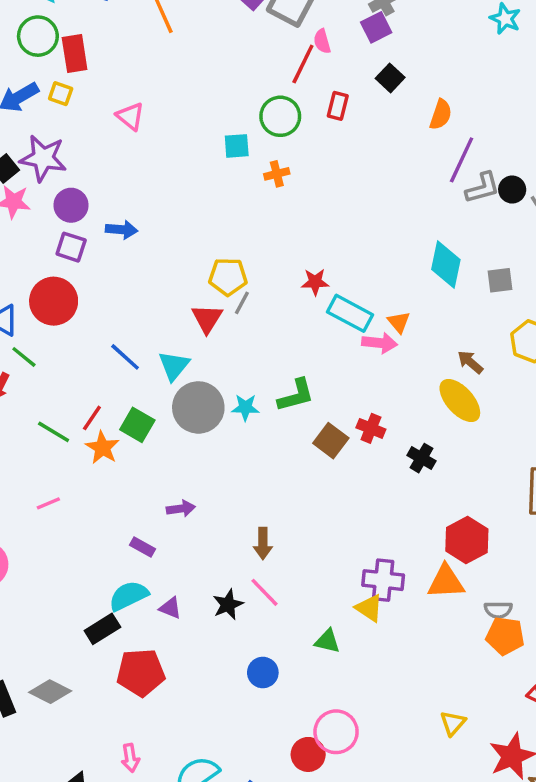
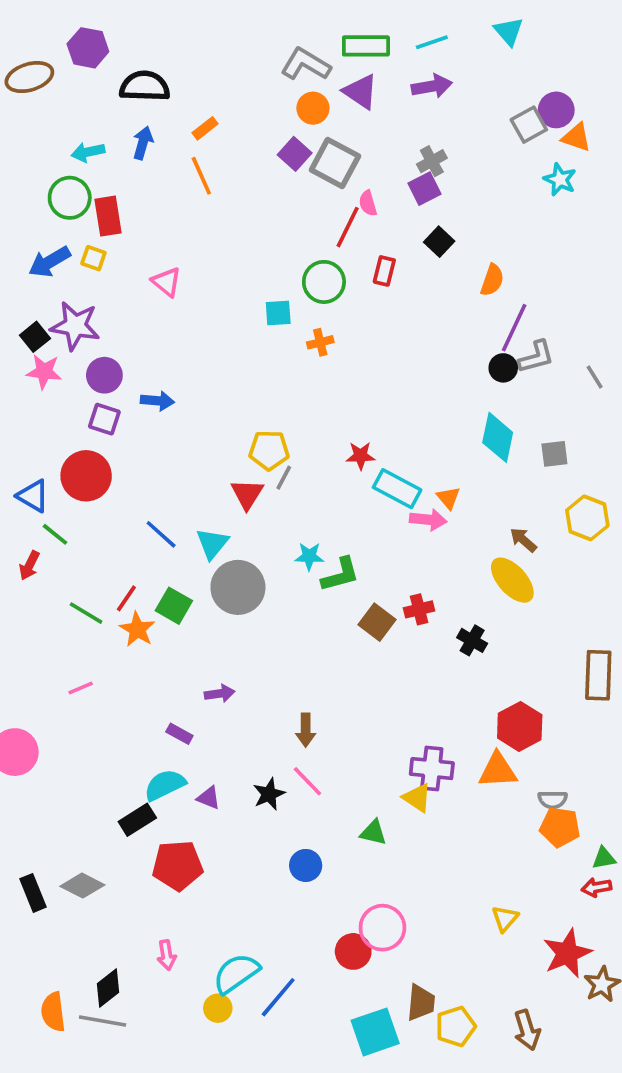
black circle: (512, 190) -> (503, 368), moved
cyan star: (245, 407) -> (309, 556), moved
red cross: (371, 428) -> (419, 609), turned -36

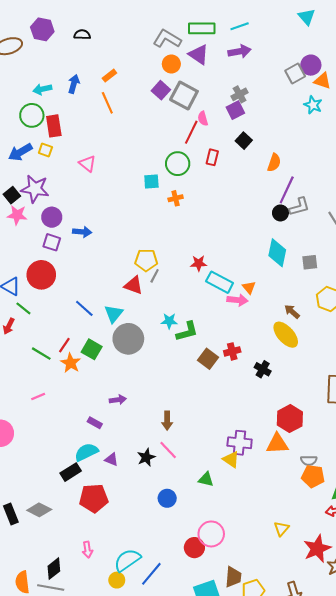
cyan triangle: (509, 31) -> (307, 17), moved
black semicircle: (145, 86) -> (82, 35), moved, size x0.6
red triangle: (247, 494) -> (134, 285), turned -42

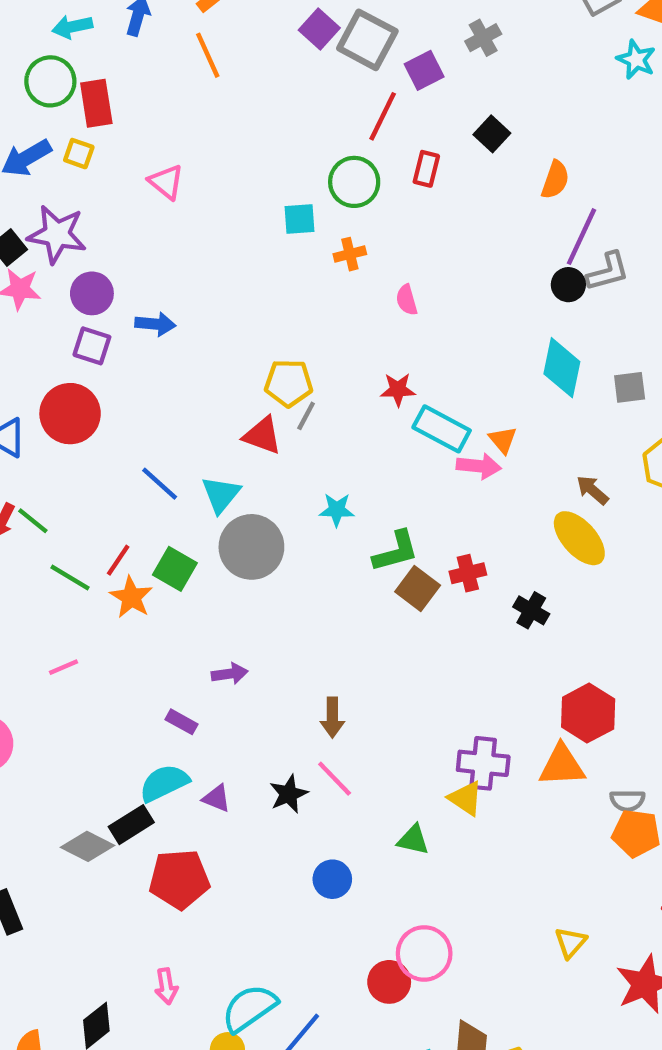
purple square: (235, 110) -> (424, 70), moved
pink semicircle: (203, 119) -> (407, 300), moved
green line: (23, 308) -> (33, 521), moved
green L-shape: (187, 331) -> (396, 551), moved
gray diamond: (39, 510) -> (88, 846), moved

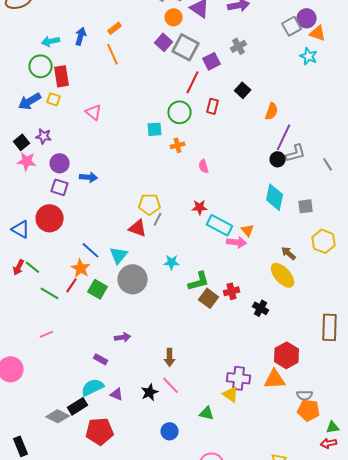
purple star: (57, 234) -> (44, 136), size x0.6
orange star: (131, 597) -> (81, 268), moved

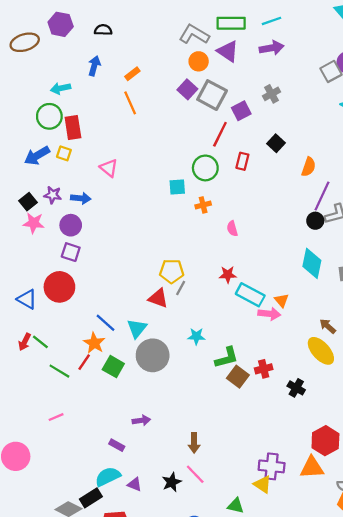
blue arrow: (81, 36) -> (94, 66), moved
blue arrow: (89, 177) -> (81, 198), moved

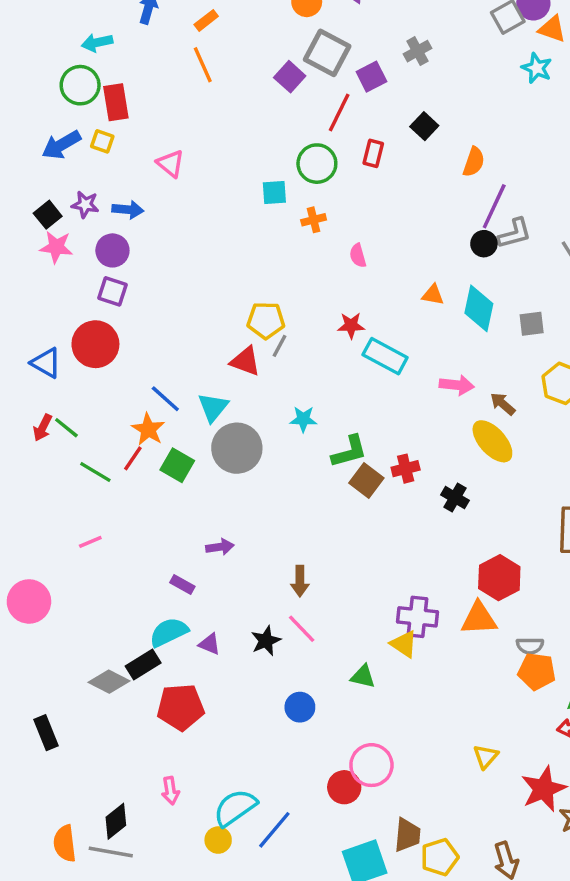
purple square: (187, 89) -> (290, 77), moved
orange triangle: (282, 300) -> (433, 295), moved, turned -40
pink arrow: (269, 314) -> (457, 385), moved

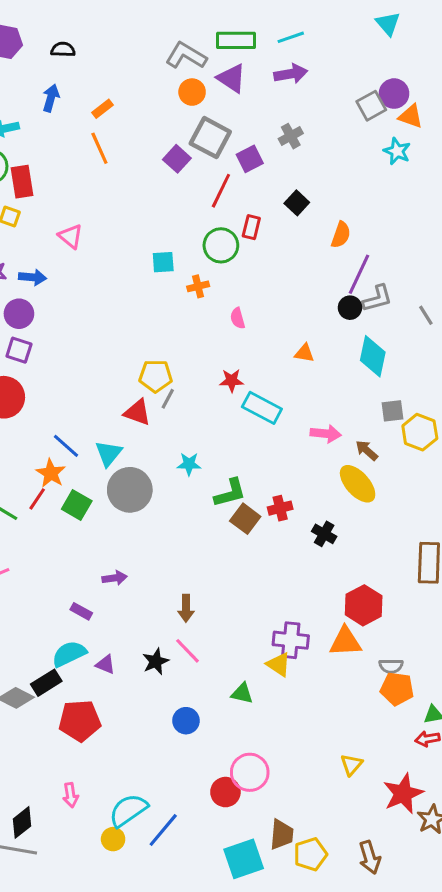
green circle: (317, 164) -> (221, 245), moved
cyan diamond: (479, 308) -> (373, 356), moved
gray square: (532, 324) -> (392, 411), moved

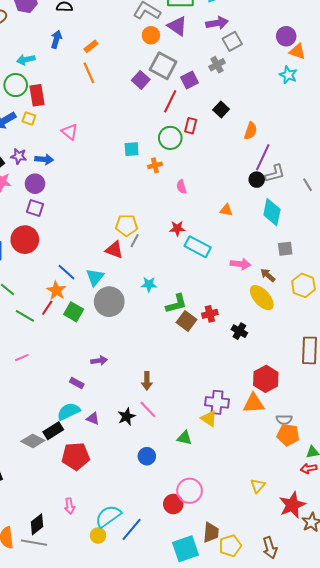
gray square: (371, 106) -> (232, 41), moved
yellow hexagon: (420, 432) -> (303, 285), moved

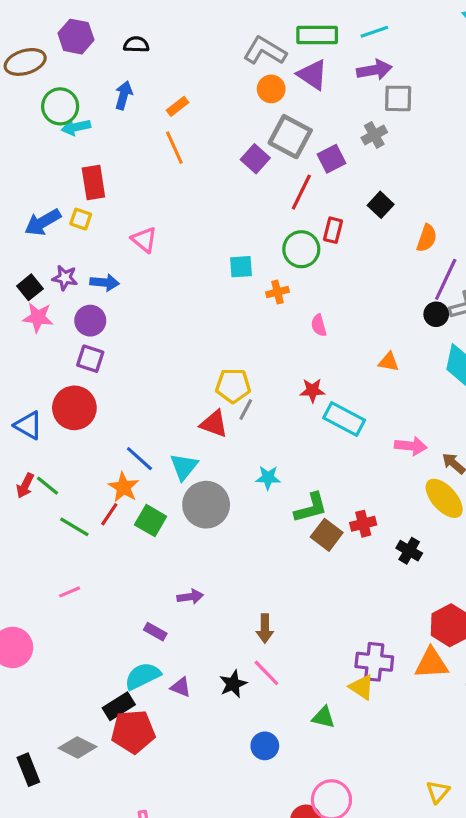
gray square: (232, 41) -> (398, 98), turned 30
green circle: (16, 85) -> (60, 106), moved
gray diamond: (33, 441) -> (78, 747), moved
red pentagon: (76, 456) -> (133, 732), moved

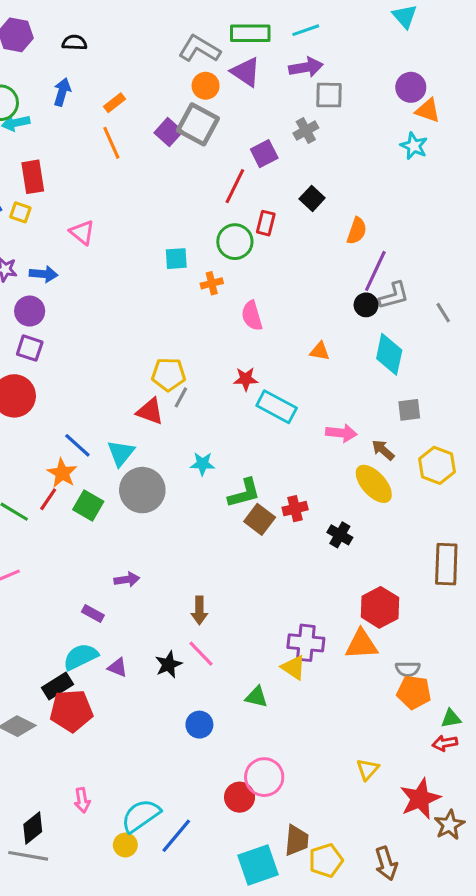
gray square: (290, 137) -> (198, 124), moved
purple square: (255, 159) -> (169, 132), moved
pink semicircle: (319, 325) -> (252, 316), size x1.4

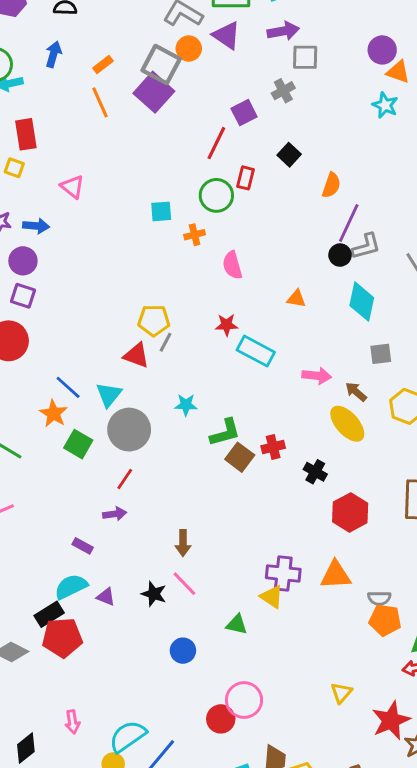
gray square: (198, 124) -> (161, 65), moved
purple square: (169, 132) -> (154, 92), size x1.5
red line: (48, 499) -> (125, 479), moved
red hexagon: (380, 607) -> (350, 512), moved
black star: (169, 664) -> (154, 594), turned -30

